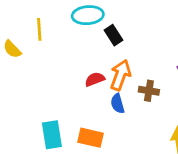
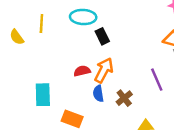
brown cross: (149, 91) -> (124, 98), moved, turned 35
cyan rectangle: (52, 135) -> (43, 95), moved

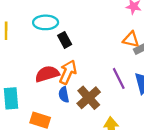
red semicircle: (82, 71) -> (47, 74), size x1.5
brown cross: (124, 98) -> (89, 98), size x1.5

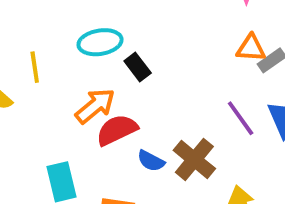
orange arrow: (68, 72) -> (95, 106), moved, turned 35
blue semicircle: (64, 95) -> (151, 161), turned -42

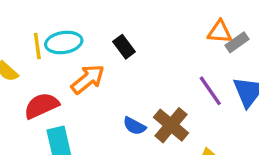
cyan ellipse: (100, 42) -> (64, 42), moved
red semicircle: (117, 130) -> (41, 106), moved

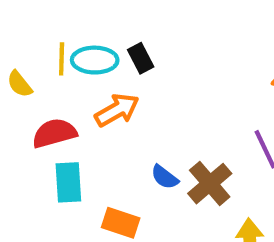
black rectangle: (124, 47) -> (141, 58), moved

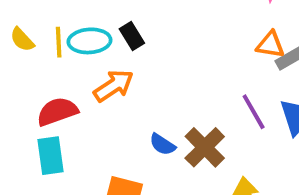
yellow semicircle: (20, 84) -> (22, 40), moved
cyan rectangle: (68, 182) -> (51, 156), moved

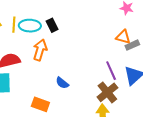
orange arrow: (114, 86) -> (40, 50), turned -45
brown cross: (205, 147) -> (107, 92), moved

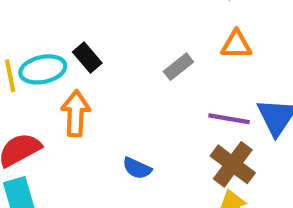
gray rectangle: (132, 45) -> (178, 67), moved
purple line: (111, 71) -> (229, 119), turned -42

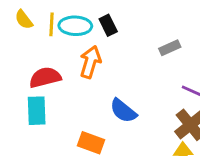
blue semicircle: (137, 168) -> (123, 111), size x1.4

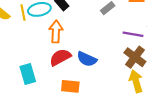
red semicircle: (45, 77) -> (60, 57), moved

